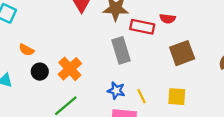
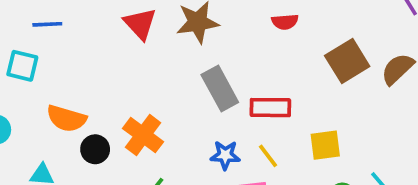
red rectangle: (142, 27) -> (270, 108), moved
orange semicircle: (26, 50) -> (66, 118), size x1.5
brown square: (182, 53) -> (347, 61), moved

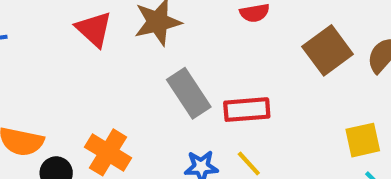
yellow square: (325, 145) -> (363, 140), moved

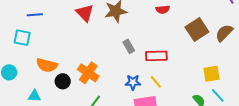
gray rectangle: (189, 93) -> (129, 46), size x0.6

